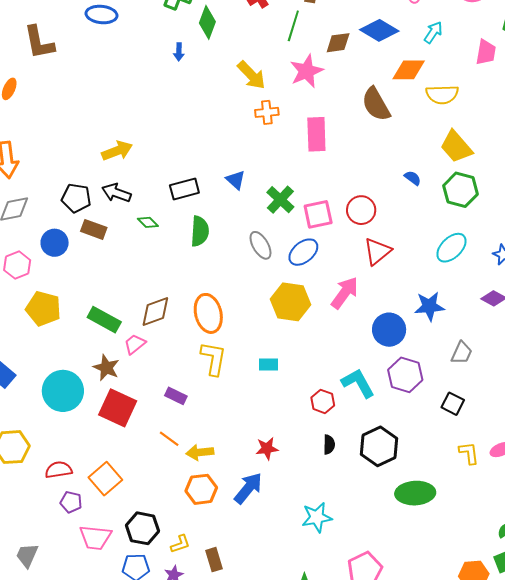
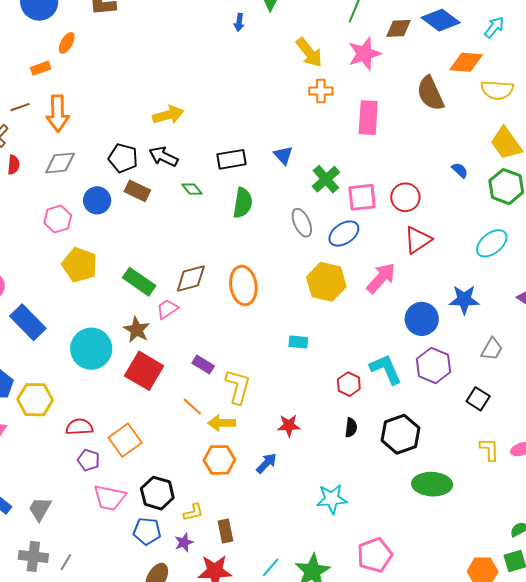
yellow L-shape: (214, 359) -> (238, 387), moved
blue arrow: (248, 488) -> (266, 463), size x0.7

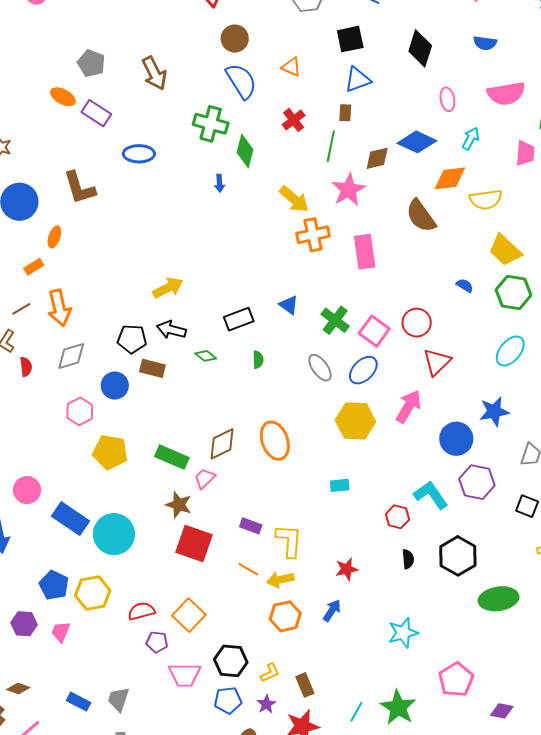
orange cross: (321, 91) -> (313, 235), size x1.4
pink square: (362, 197) -> (374, 331), turned -36
green semicircle: (243, 203) -> (258, 360), size x0.6
cyan circle: (91, 349) -> (114, 534), moved

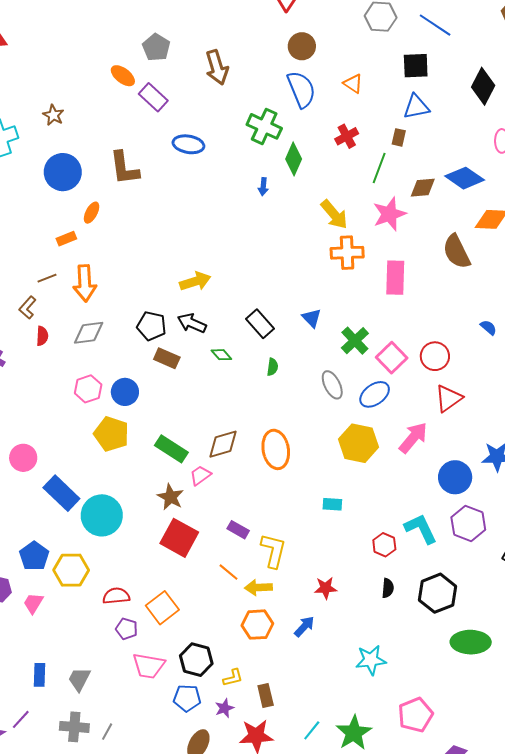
black rectangle: (239, 319) -> (260, 324), turned 60
blue circle: (115, 386) -> (125, 392), moved
blue rectangle: (79, 702) -> (39, 675), turned 55

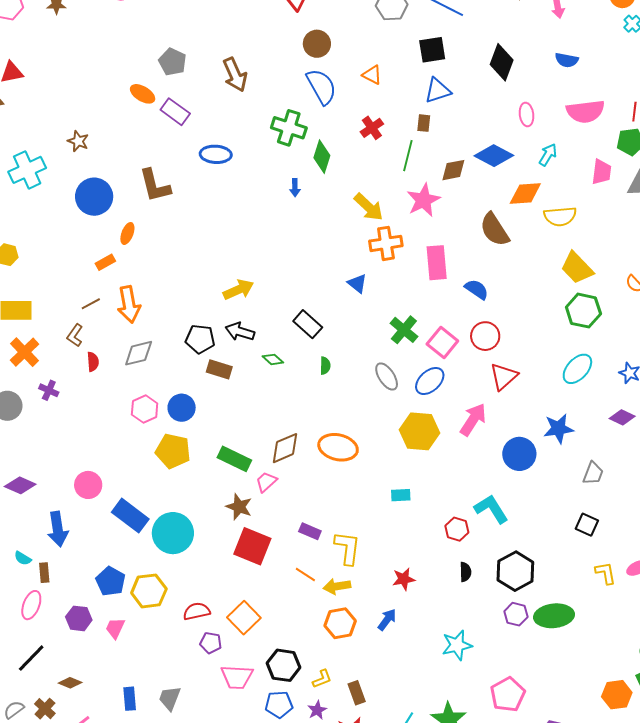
blue triangle: (312, 318) -> (357, 283), moved
blue semicircle: (488, 327) -> (477, 289), moved, size x1.4
orange ellipse: (276, 449) -> (338, 447), turned -60
purple hexagon: (468, 523) -> (516, 614), moved, size x0.7

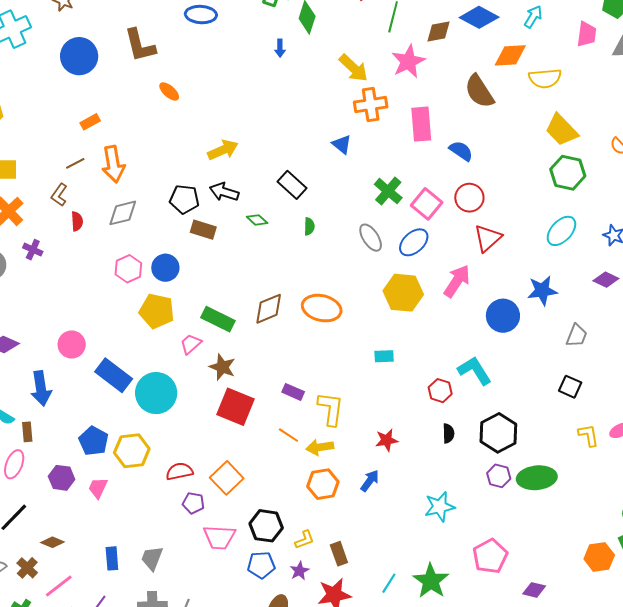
orange ellipse: (127, 233) -> (169, 91), moved, turned -70
pink trapezoid: (266, 482) -> (191, 344), moved

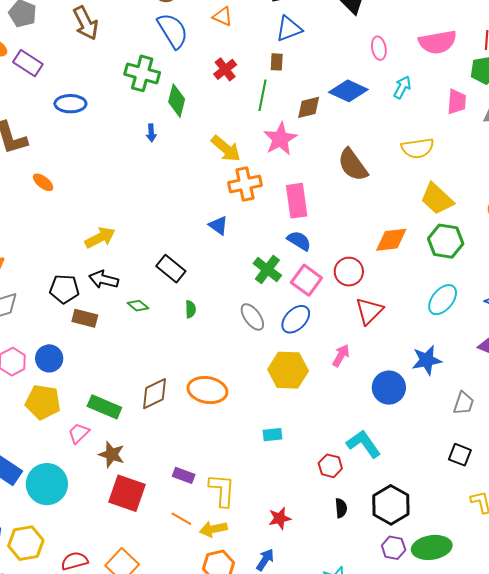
orange diamond: (510, 55) -> (391, 240), moved
blue semicircle: (461, 151) -> (299, 241), moved
pink arrow: (457, 281) -> (341, 355), size x0.7

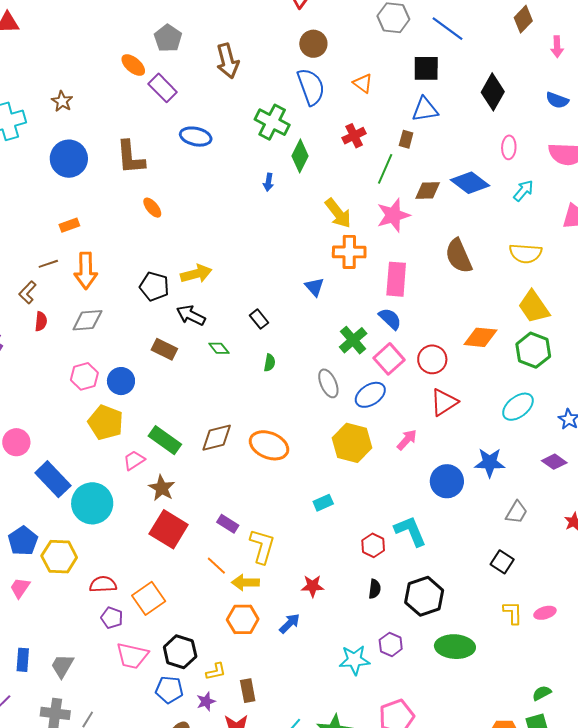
black rectangle: (171, 269) -> (259, 319), size x0.7
black pentagon: (64, 289) -> (154, 286), moved
cyan rectangle: (272, 435) -> (323, 503), turned -30
purple hexagon: (394, 548) -> (391, 644), moved

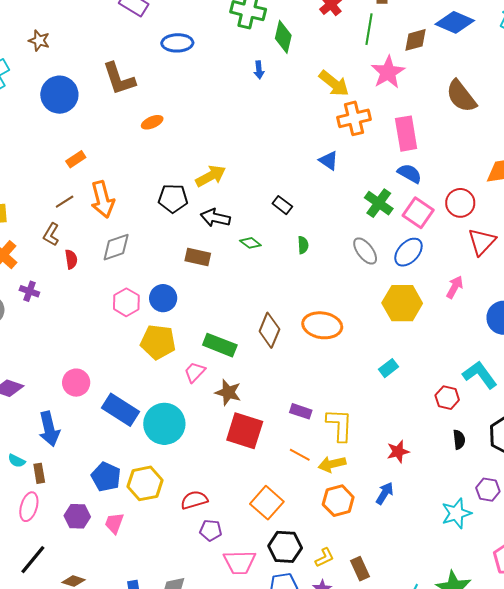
orange ellipse: (152, 208) -> (152, 122), turned -60
brown diamond: (217, 438) -> (269, 330), turned -40
orange square: (149, 598) -> (267, 503), moved

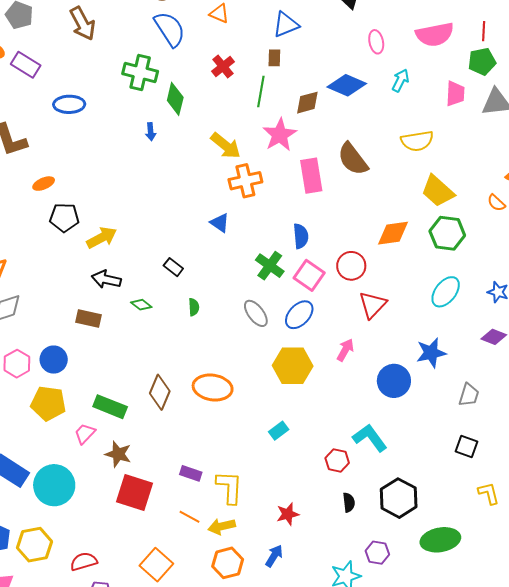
pink rectangle: (406, 134) -> (311, 176), moved
blue semicircle: (410, 173) -> (301, 236), turned 55
black pentagon: (173, 198) -> (64, 218), moved

